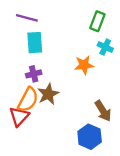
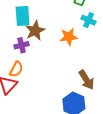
brown star: (48, 94) -> (35, 31), moved
orange semicircle: (28, 100) -> (16, 69), size x0.7

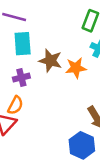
brown star: (35, 31) -> (50, 61), moved, turned -30

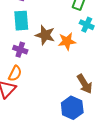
purple cross: (21, 78) -> (20, 50), turned 32

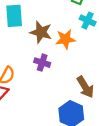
purple cross: (20, 50) -> (42, 63), moved

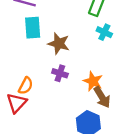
orange star: (65, 39) -> (93, 81), moved, turned 30

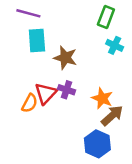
brown arrow: (102, 97) -> (112, 116), turned -100
red triangle: (17, 103) -> (46, 93), moved

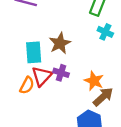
cyan rectangle: (37, 40) -> (34, 52), moved
brown star: (65, 58) -> (60, 43), turned 30

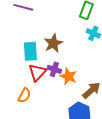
orange star: (94, 81) -> (68, 76), moved
orange semicircle: (27, 85) -> (24, 95), moved

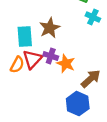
orange semicircle: (24, 95) -> (17, 65), moved

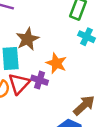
brown star: (50, 28) -> (27, 39), moved
orange star: (66, 64) -> (56, 63), moved

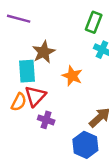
purple cross: (40, 80) -> (46, 120), moved

